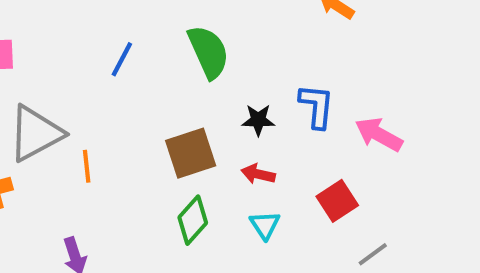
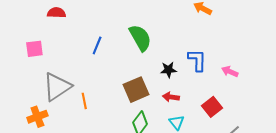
pink arrow: (379, 134) -> (230, 72), size x0.7

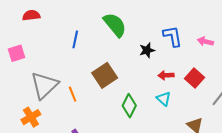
brown square: (136, 90) -> (105, 75), moved
red arrow: (171, 97) -> (166, 75), moved

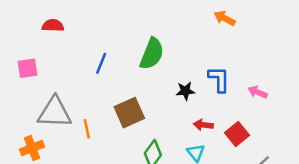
green semicircle: (115, 25) -> (152, 54), turned 52
gray triangle: (44, 85) -> (55, 112), turned 36

